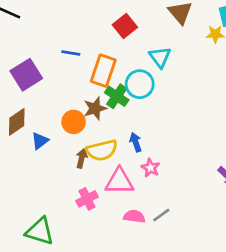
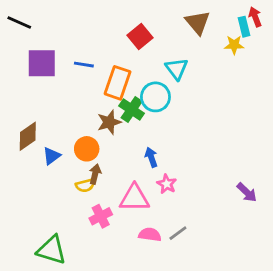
purple square: (26, 75) -> (42, 63), moved, turned 32
orange circle: (74, 122) -> (87, 149), moved
yellow semicircle: (102, 150) -> (85, 185), moved, size x0.6

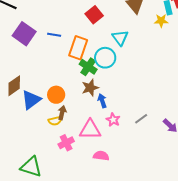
purple square: (42, 63) -> (24, 34), turned 35
brown star: (109, 122) -> (90, 88), moved
blue triangle: (52, 156) -> (31, 100), size x1.5
gray line: (178, 233) -> (141, 119), moved

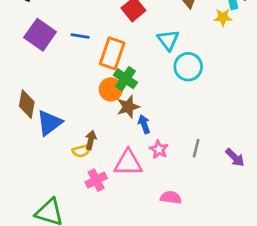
cyan circle: (105, 58) -> (188, 67), moved
brown diamond: (14, 86) -> (27, 104), turned -45
orange circle: (56, 95) -> (111, 89), moved
gray line: (141, 119) -> (196, 148), turned -40
pink semicircle: (101, 156) -> (171, 198), moved

